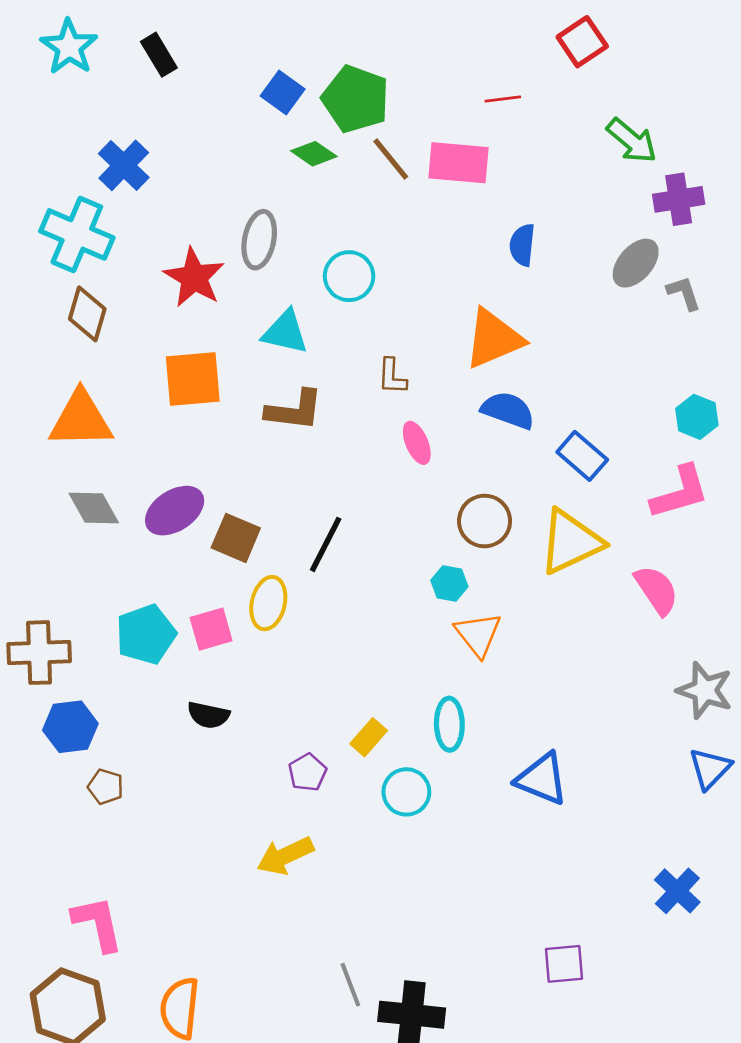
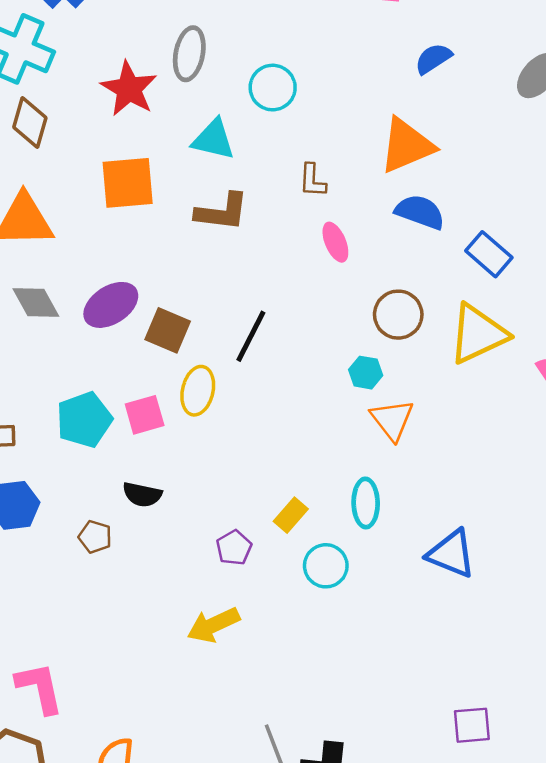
blue semicircle: (522, 245) -> (433, 59), turned 51
brown pentagon: (106, 787) -> (95, 537), moved

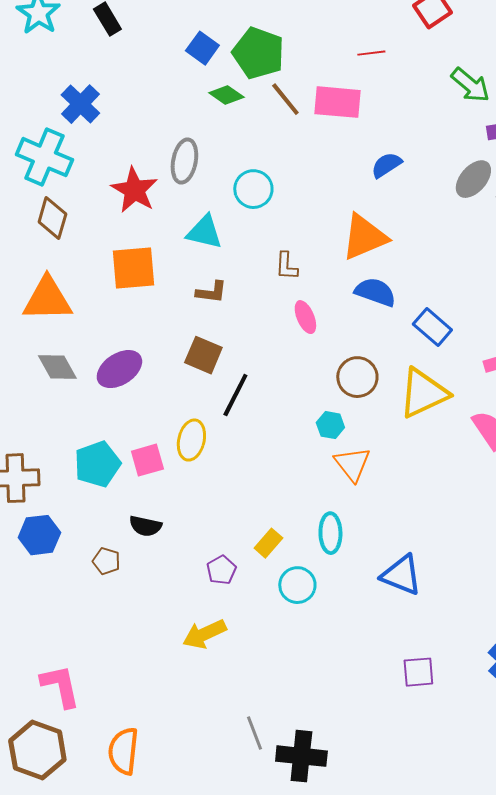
brown L-shape: (222, 212) -> (211, 292), size x0.7
brown square: (168, 330) -> (203, 355), moved
purple square: (472, 725) -> (418, 672), moved

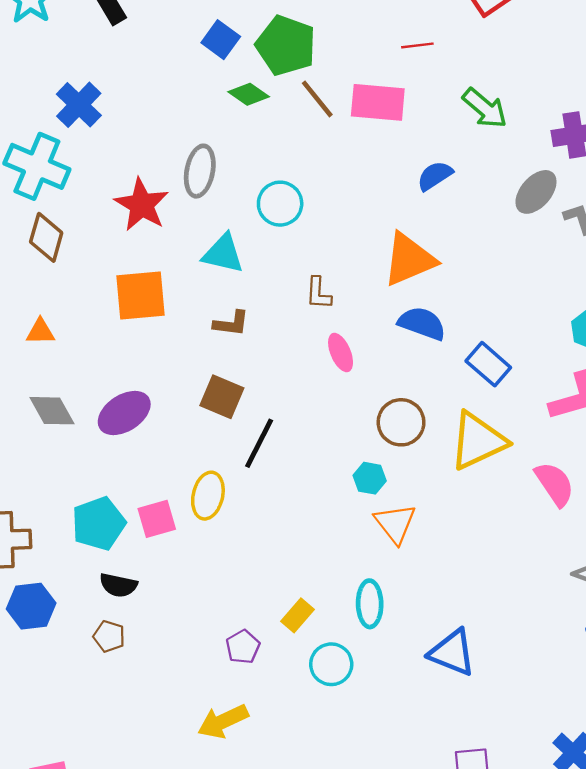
green arrow: (470, 85) -> (485, 108), moved
orange triangle: (47, 299) -> (40, 332), size x0.5
black semicircle: (145, 526) -> (118, 585), moved

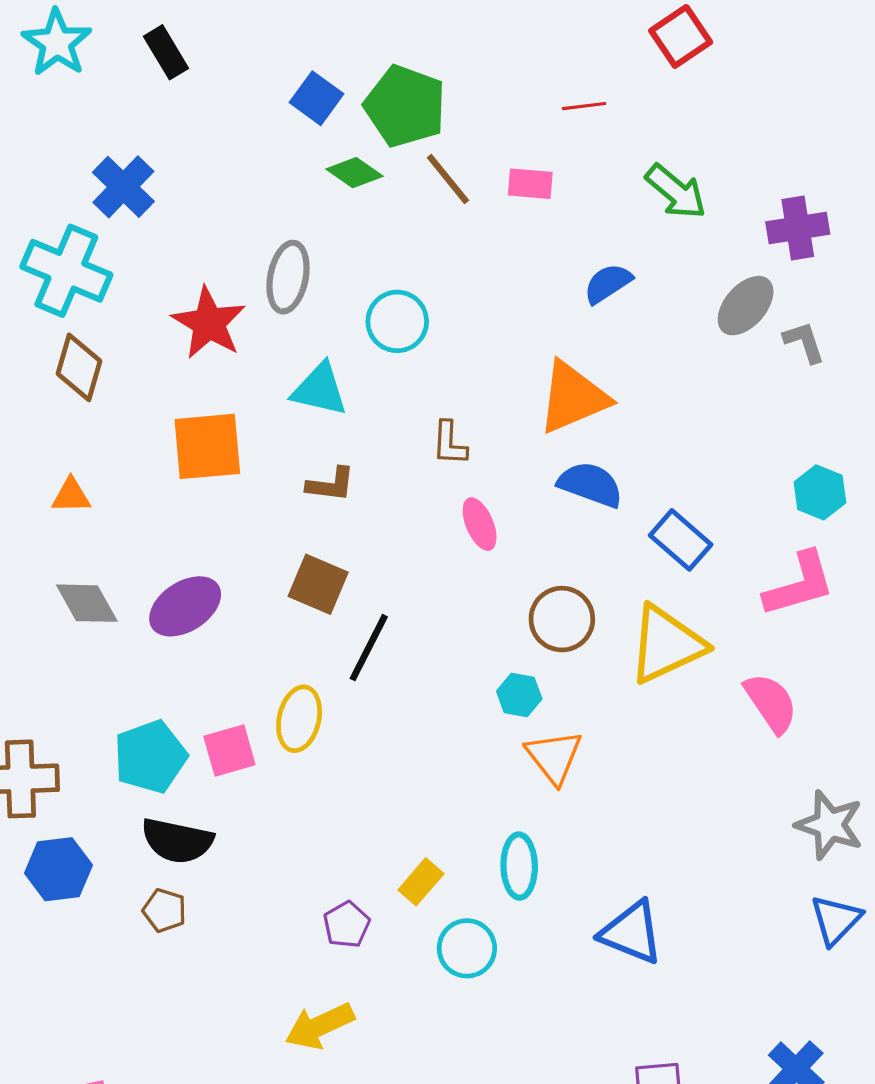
pink rectangle: (378, 102) -> (530, 184), size x0.6
black semicircle: (118, 585) -> (177, 841), size x1.4

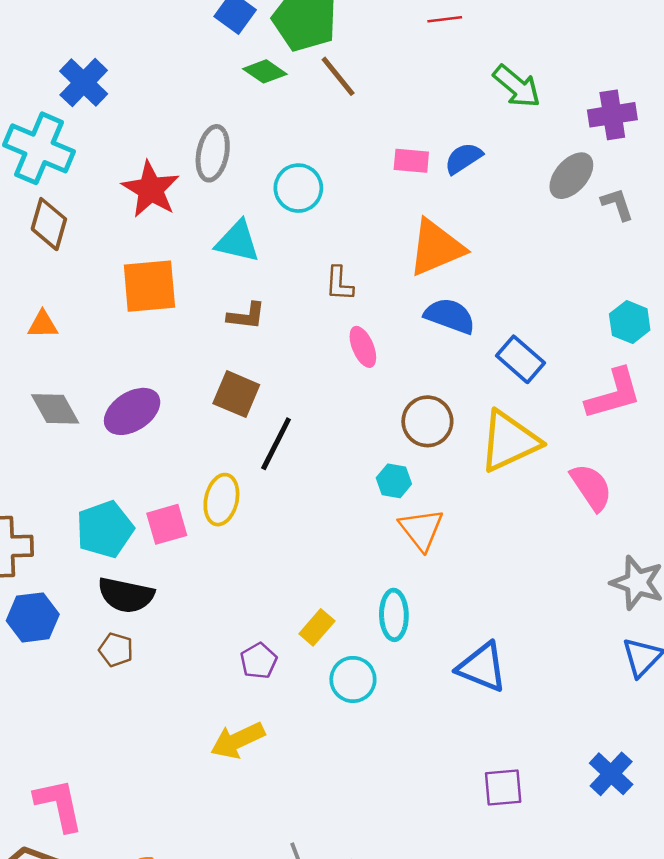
pink rectangle: (530, 184) -> (411, 161), moved

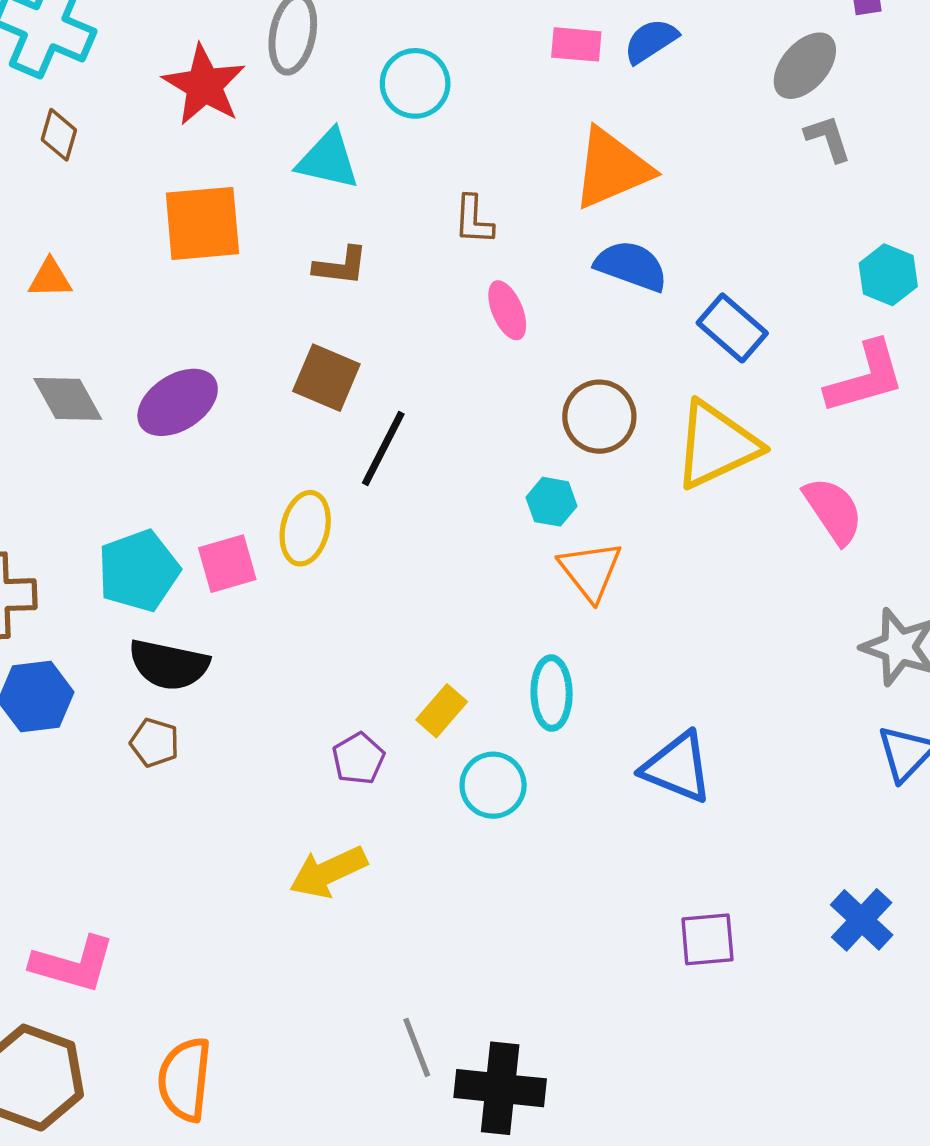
gray L-shape: (617, 204) -> (828, 138), moved
brown diamond: (49, 224) -> (59, 135), size x0.7
pink L-shape: (59, 805) -> (73, 964), turned 118

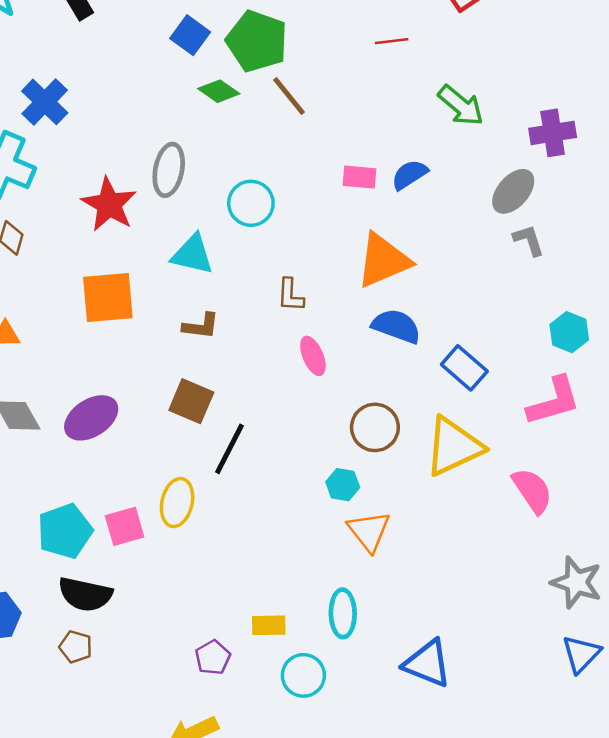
yellow rectangle: (442, 711) -> (269, 625), turned 48

